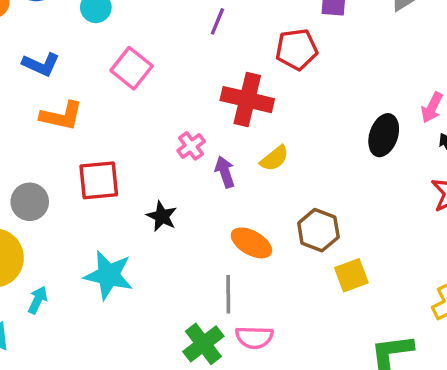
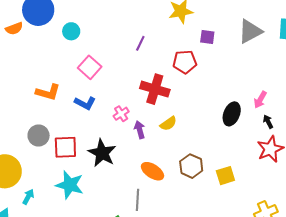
blue L-shape: (41, 64) -> (85, 103), moved
red square: (99, 180) -> (65, 147), moved
gray circle: (30, 202) -> (39, 135), moved
black star: (162, 216) -> (102, 153), size x1.6
yellow square: (351, 275) -> (225, 176), moved

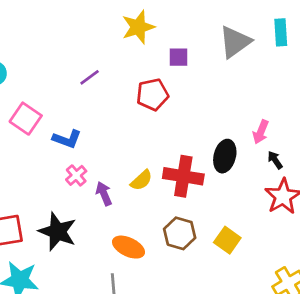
purple line: (140, 43) -> (90, 77), turned 35
red cross: (155, 89) -> (183, 176), moved
blue L-shape: (85, 103) -> (67, 139), moved
yellow square: (225, 176) -> (227, 240), turned -30

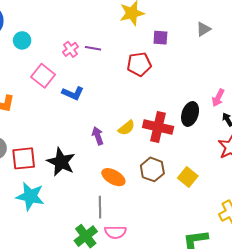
gray triangle: (235, 42) -> (203, 29), size x0.6
purple line: (90, 77) -> (93, 48), turned 42
pink cross: (76, 175) -> (71, 49), moved

